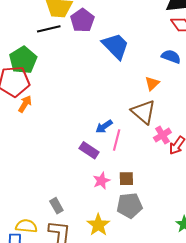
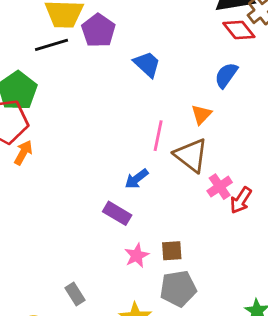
blue trapezoid: (116, 46) -> (147, 64), size x0.7
blue semicircle: (171, 57) -> (226, 75), turned -72
pink line: (117, 140) -> (158, 136), moved

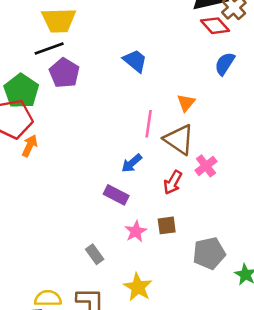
purple pentagon: (98, 30) -> (64, 73), moved
blue semicircle: (226, 75) -> (225, 64), moved
red arrow: (241, 200) -> (173, 182), moved
gray pentagon: (178, 289) -> (209, 253), moved
gray rectangle: (75, 294) -> (95, 254), moved

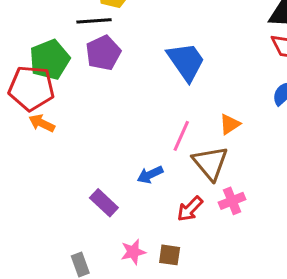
blue trapezoid: (135, 61) -> (186, 62), size x1.4
orange arrow: (30, 146) -> (42, 123), turned -105
purple rectangle: (116, 195) -> (104, 203), moved

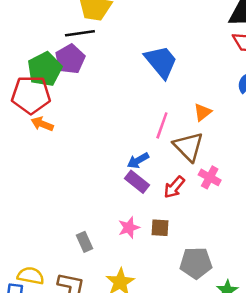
purple pentagon: (103, 53) -> (70, 59), moved
pink cross: (232, 201) -> (210, 177), turned -35
purple rectangle: (104, 203) -> (137, 182), moved

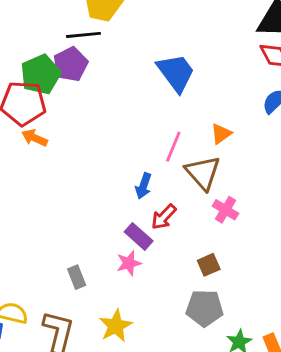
blue arrow: (138, 161) -> (143, 186), turned -45
purple rectangle: (137, 182) -> (139, 236), moved
red arrow: (174, 187) -> (164, 217), moved
brown square: (160, 228) -> (209, 265), moved, turned -30

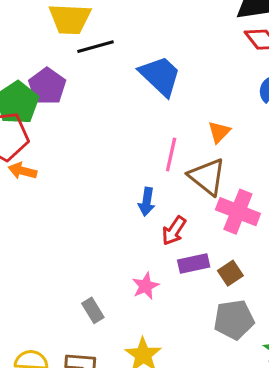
black line: (84, 35) -> (95, 47), moved
pink cross: (225, 210) -> (238, 212), size x1.5
purple rectangle: (139, 236) -> (194, 263), moved, turned -44

